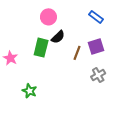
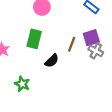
black semicircle: (58, 37) -> (52, 61), moved
gray cross: (98, 75) -> (96, 51), moved, turned -32

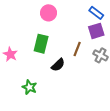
purple square: (91, 38) -> (96, 31), moved

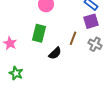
green star: (29, 87) -> (16, 73), moved

